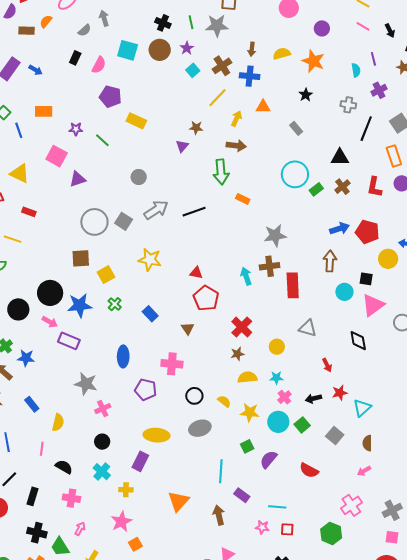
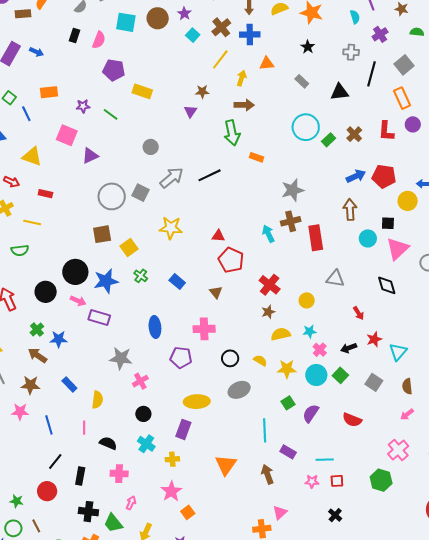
black triangle: (340, 157) -> (340, 92), moved

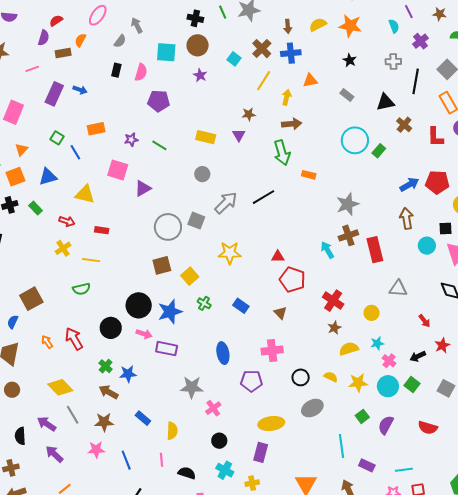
purple star: (184, 14) -> (200, 75), moved
yellow rectangle: (142, 91) -> (206, 137), moved
brown cross: (354, 134) -> (404, 125), moved

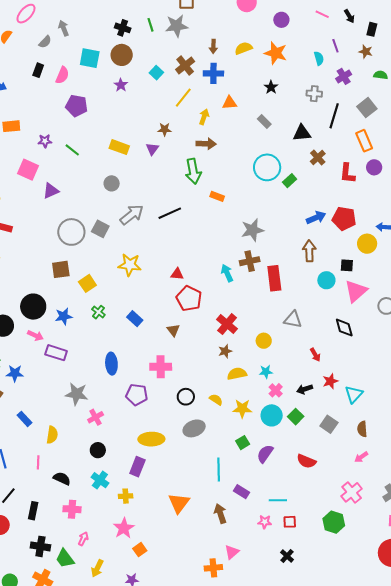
blue star: (170, 312) -> (64, 316), size x0.7

